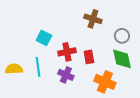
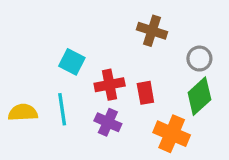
green diamond: (122, 59) -> (199, 96), turned 60

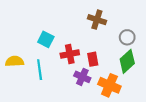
yellow semicircle: (23, 112) -> (15, 61), moved
purple cross: (108, 122) -> (82, 77), moved

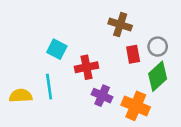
red rectangle: (93, 59) -> (133, 54), moved
yellow semicircle: (15, 61) -> (21, 96), moved

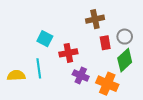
brown cross: (120, 25) -> (95, 19), turned -30

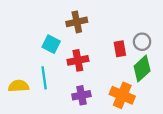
brown cross: (95, 19) -> (77, 22), moved
purple cross: (81, 75) -> (81, 95), moved, turned -35

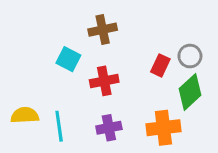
red rectangle: (120, 49) -> (160, 65), turned 35
cyan line: (44, 78) -> (59, 126), moved
orange cross: (122, 95) -> (163, 128), turned -30

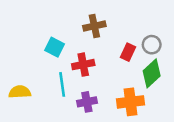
brown cross: (103, 30) -> (94, 26), moved
cyan line: (59, 126) -> (62, 84), moved

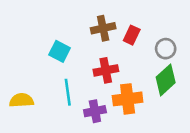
red rectangle: (128, 52) -> (132, 35), moved
red cross: (83, 65) -> (106, 70), moved
orange cross: (131, 102) -> (128, 99), moved

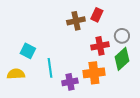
red rectangle: (132, 35) -> (97, 15), moved
cyan square: (60, 51) -> (28, 51), moved
red cross: (106, 70) -> (100, 46), moved

